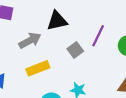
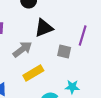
gray square: (75, 50) -> (64, 52), turned -32

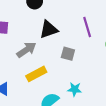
purple line: (83, 35) -> (87, 27), moved, turned -36

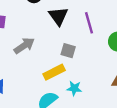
black triangle: (49, 29) -> (58, 16), moved, turned -48
yellow rectangle: (36, 74) -> (54, 72), moved

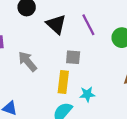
gray arrow: (24, 46) -> (27, 61), turned -85
yellow rectangle: (54, 72) -> (63, 82), turned -45

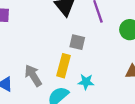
gray arrow: (27, 61) -> (33, 76), moved

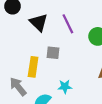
yellow rectangle: (63, 66) -> (33, 67), moved

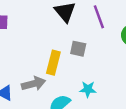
gray arrow: (18, 87) -> (34, 84), turned 108

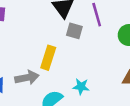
gray square: (78, 49) -> (74, 31), moved

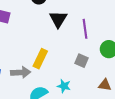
gray square: (74, 31) -> (81, 61), moved

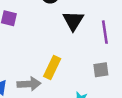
gray square: (81, 61) -> (101, 70), turned -32

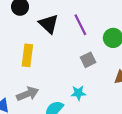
yellow rectangle: (52, 67) -> (27, 55), moved

